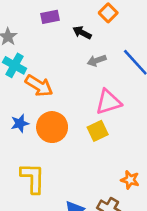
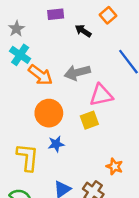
gray arrow: (97, 60) -> (77, 73), moved, size x1.5
blue star: (20, 123) -> (56, 144), moved

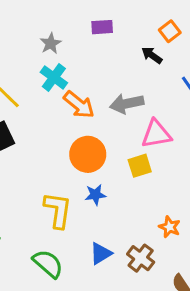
black arrow: (83, 31) -> (152, 55), moved

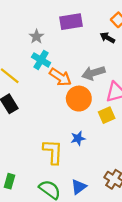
purple rectangle: (102, 27) -> (71, 22), size x1.5
orange circle: (88, 154) -> (79, 99), moved
blue triangle: (101, 253) -> (79, 187), moved

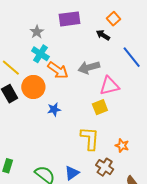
orange circle: (79, 99) -> (33, 87), moved
blue star: (78, 138) -> (54, 109), moved
yellow L-shape: (53, 152) -> (90, 138), moved

